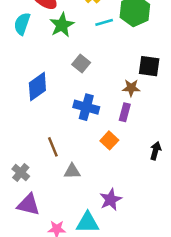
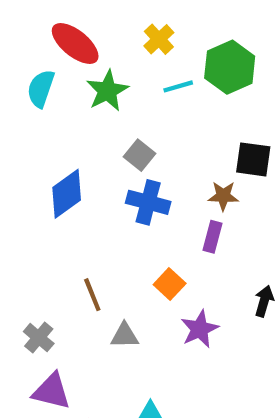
blue cross: (86, 107) -> (148, 202), moved
orange square: (109, 140) -> (170, 284), moved
purple star: (111, 199) -> (200, 329), moved

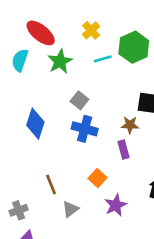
blue diamond: (67, 194) -> (35, 124), turned -36
purple rectangle: (213, 237) -> (123, 149), turned -30
gray triangle: (125, 335) -> (70, 209), turned -36
gray cross: (39, 338) -> (19, 210), turned 30

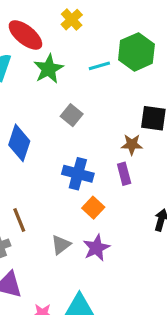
yellow cross: (91, 30) -> (72, 20), moved
blue cross: (85, 129) -> (78, 174), moved
brown line: (51, 184) -> (19, 220), moved
purple star: (116, 205) -> (96, 248), moved

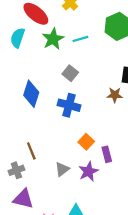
cyan line: (99, 66) -> (80, 39), moved
blue cross: (78, 174) -> (69, 105), moved
purple rectangle: (124, 174) -> (107, 154), moved

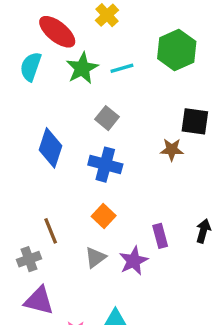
orange square: (86, 142) -> (104, 216), moved

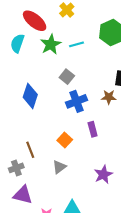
blue cross: (105, 165) -> (76, 101), moved, turned -36
purple rectangle: (160, 236) -> (93, 129), moved
purple star: (134, 261) -> (103, 174), moved

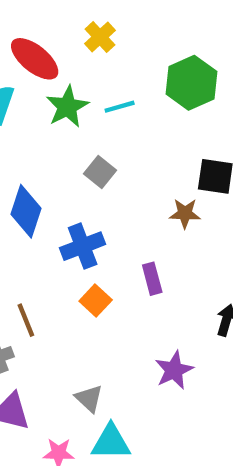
blue cross: (76, 101) -> (83, 246), moved
gray triangle: (59, 167) -> (89, 398), moved, turned -40

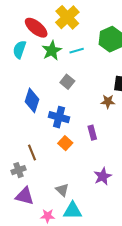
yellow cross: (100, 37) -> (67, 17), size x1.6
blue cross: (83, 246) -> (59, 117), turned 36

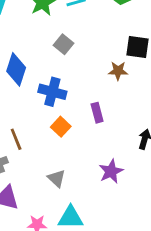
gray triangle: (62, 190) -> (57, 178), moved

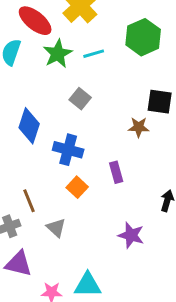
purple star: (111, 171) -> (131, 235), turned -30
gray triangle: (57, 178) -> (56, 228), moved

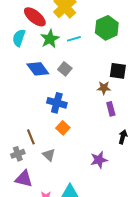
blue diamond: (29, 126) -> (38, 69), moved, turned -55
purple rectangle: (116, 172) -> (111, 109), moved
purple star: (131, 235) -> (99, 160), turned -30

